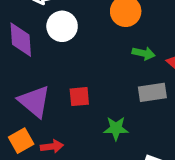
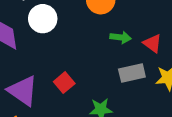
red square: (79, 97) -> (64, 83), turned -30

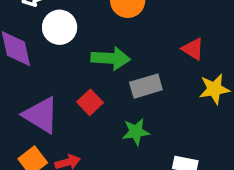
green arrow: (121, 37) -> (111, 58), moved, size x1.5
gray rectangle: (132, 73) -> (146, 86), moved

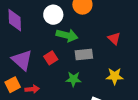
white circle: (60, 27) -> (53, 15), moved
yellow star: (214, 89) -> (115, 76), moved

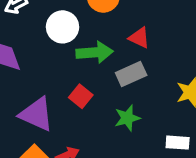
red triangle: (114, 38) -> (139, 38), moved

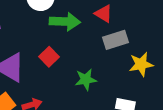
gray rectangle: (131, 74) -> (115, 40), moved

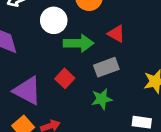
gray rectangle: (115, 40) -> (106, 67), moved

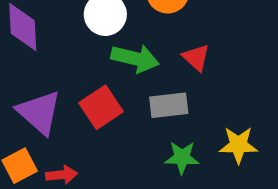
red square: (65, 78) -> (101, 107), size x1.4
green star: (102, 99) -> (182, 157), moved

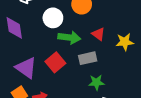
yellow star: (238, 145) -> (125, 42), moved

